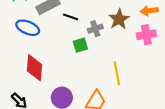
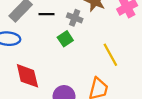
gray cross: (95, 29) -> (75, 18), turned -32

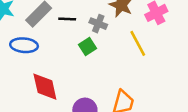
yellow line: (110, 55) -> (138, 43), moved

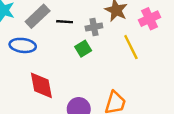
gray cross: (98, 24) -> (94, 27), turned -35

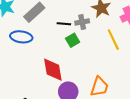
black line: (65, 22) -> (64, 24), moved
red diamond: (41, 85) -> (53, 70), moved

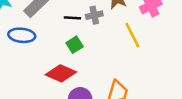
green square: (73, 40) -> (75, 45), moved
red diamond: (53, 70) -> (61, 73), turned -55

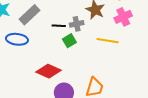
yellow line: (132, 35) -> (108, 41), turned -55
green square: (75, 45) -> (69, 41), moved

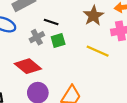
gray cross: (77, 24) -> (37, 37), moved, turned -32

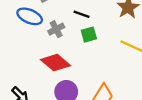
gray cross: (37, 37) -> (56, 29), moved

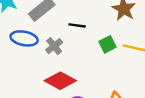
green square: (89, 35) -> (108, 44), moved

